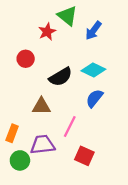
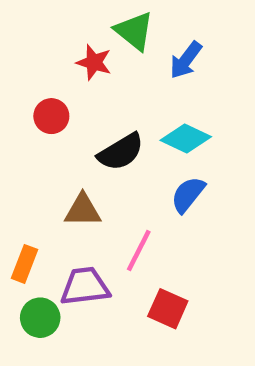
red star: (47, 32) -> (94, 62), turned -30

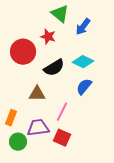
red star: (94, 62) -> (48, 37), moved
red circle: (51, 116) -> (23, 52), size x1.6
red square: (168, 309) -> (62, 138), moved

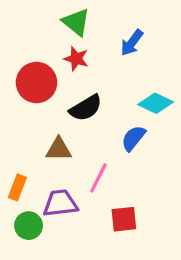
green triangle: (60, 14) -> (76, 22), moved
cyan diamond: (83, 62) -> (156, 103), moved
red square: (62, 138) -> (124, 219), moved, turned -30

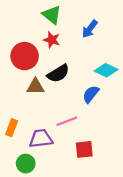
brown triangle: (59, 149) -> (35, 86), moved
pink line: (98, 178) -> (67, 121), turned 42
green circle: (29, 226) -> (26, 164), moved

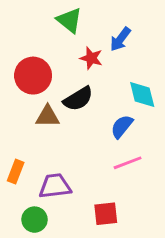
red star: (52, 40) -> (91, 58), moved
cyan diamond: (106, 70) -> (142, 94), turned 50
pink line: (67, 121) -> (128, 163), moved
red square: (84, 149) -> (106, 214), moved

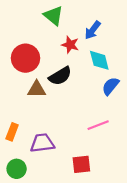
cyan diamond: (142, 94) -> (99, 60), moved
blue semicircle: (122, 126) -> (110, 86), moved
green circle: (35, 220) -> (17, 169), moved

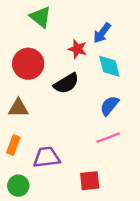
green triangle: (53, 16) -> (40, 17), moved
blue semicircle: (110, 86) -> (109, 106), moved
brown triangle: (37, 89) -> (18, 108), moved

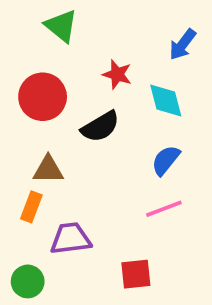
blue arrow: (102, 33) -> (182, 45), moved
brown triangle: (18, 108) -> (48, 170), moved
orange rectangle: (13, 145) -> (31, 207), moved

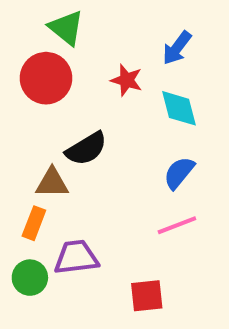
blue arrow: (182, 45) -> (177, 48), moved
red circle: (43, 97) -> (46, 78), moved
black semicircle: (100, 127) -> (86, 149), moved
green circle: (28, 281) -> (30, 278), moved

